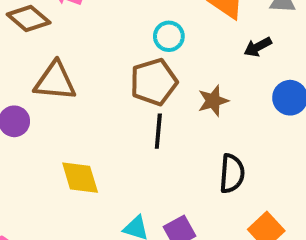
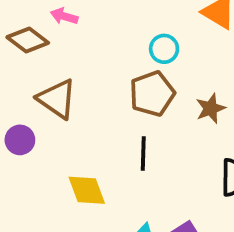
brown triangle: (55, 81) -> (57, 99), turned 33
black line: (158, 131) -> (143, 154), moved

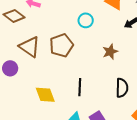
brown pentagon: (152, 94) -> (61, 45), moved
black line: (143, 154) -> (80, 87), moved

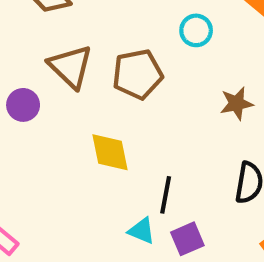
black line: (80, 87) -> (166, 195), moved
yellow diamond: (45, 95) -> (110, 152), moved

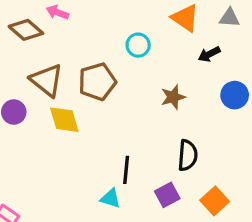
yellow diamond: (110, 152) -> (64, 120), moved
purple square: (187, 239) -> (167, 195), moved

